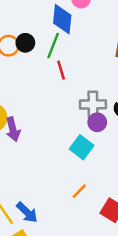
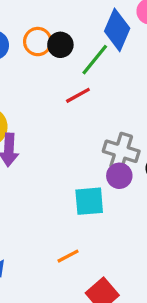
red line: (61, 70) -> (78, 95), moved, turned 60
cyan square: (82, 147) -> (89, 201), turned 30

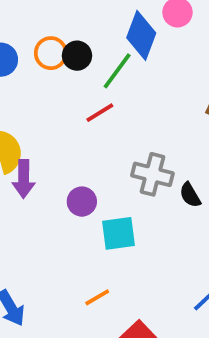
purple circle: (119, 176) -> (82, 202), moved

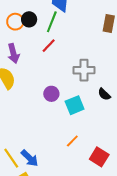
purple arrow: (24, 179) -> (13, 53), moved
black semicircle: (190, 195) -> (104, 94), moved

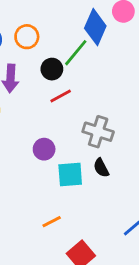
black circle: (29, 19) -> (52, 69), moved
red line: (49, 46) -> (61, 96), moved
black semicircle: (104, 94) -> (101, 168), moved

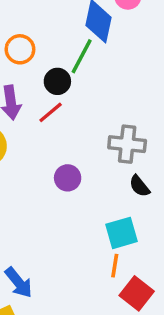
red line: (61, 96) -> (51, 112), moved
cyan square: (70, 175) -> (122, 233), moved
orange line: (52, 222) -> (115, 266), moved, turned -42

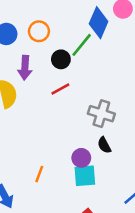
red line: (51, 112) -> (60, 89), moved
purple circle: (68, 178) -> (81, 158), moved
orange line: (115, 266) -> (39, 174), moved

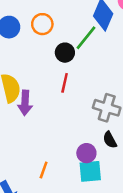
purple arrow: (25, 68) -> (25, 103), moved
red line: (60, 89) -> (65, 83), turned -48

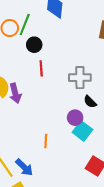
green line: (86, 38) -> (25, 25), moved
cyan square: (90, 171) -> (82, 131), turned -30

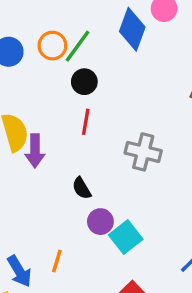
black semicircle: (90, 102) -> (82, 188), moved
purple circle: (75, 118) -> (100, 222), moved
orange line: (46, 141) -> (57, 261), moved

